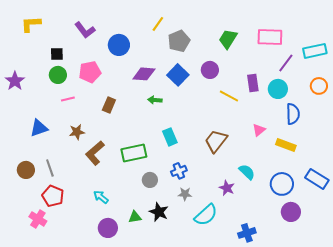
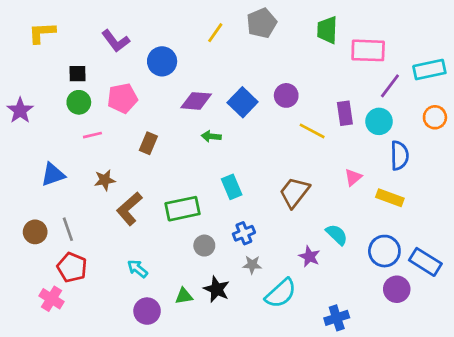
green trapezoid: (228, 39) -> (327, 30), moved, turned -30
gray pentagon: (179, 41) -> (262, 23), moved
blue rectangle: (317, 179) -> (425, 262), moved

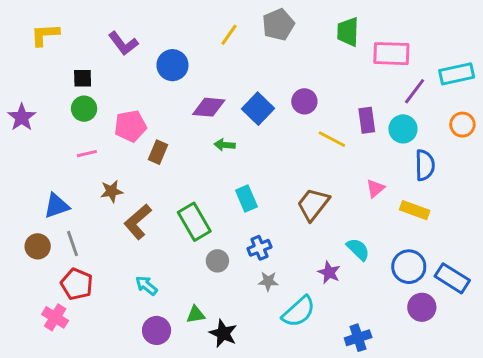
pink pentagon: (122, 98) -> (130, 126), moved
pink line: (92, 135) -> (87, 154), moved
blue triangle: (53, 175) -> (56, 206), moved
green rectangle: (183, 209) -> (194, 222), turned 72
black star: (217, 289) -> (223, 333), moved

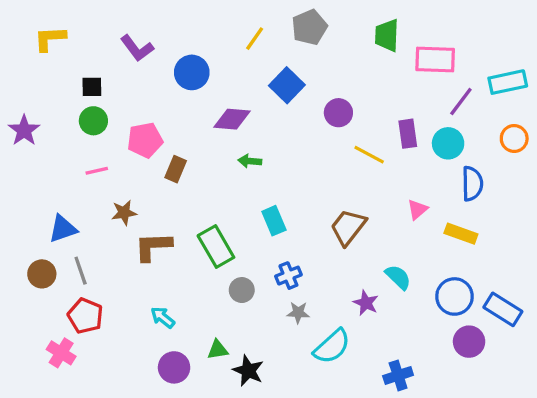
blue square: (258, 109) -> (287, 85), moved
brown L-shape: (138, 222) -> (153, 247), turned 39

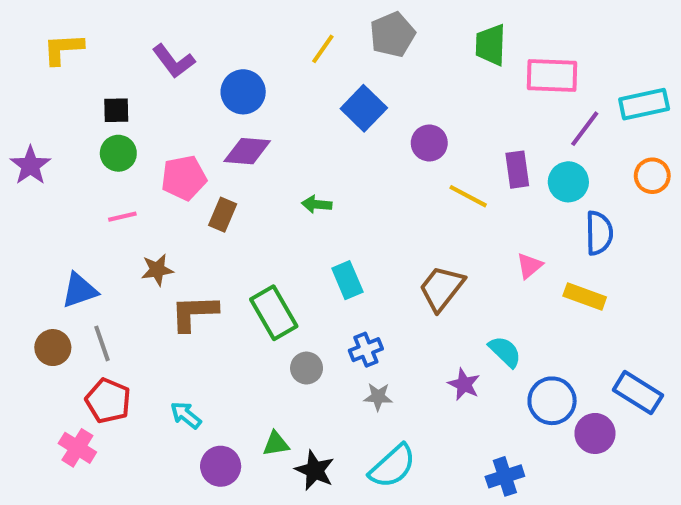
purple diamond: (232, 119) -> (247, 151), moved
blue circle: (455, 296) -> (552, 401), moved
cyan arrow: (163, 317) -> (186, 415), moved
cyan semicircle: (332, 346) -> (392, 466), moved

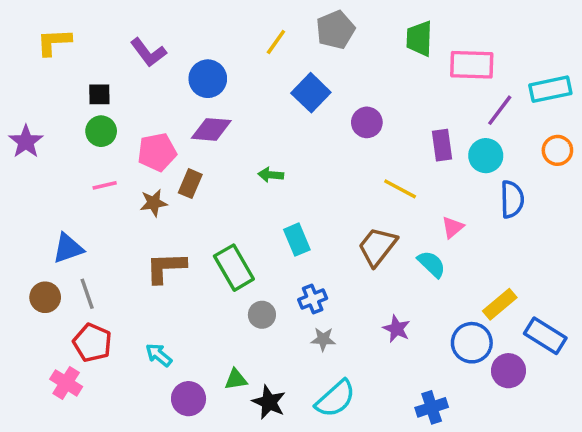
yellow line: (468, 196) -> (400, 189), moved
brown star: (157, 270) -> (154, 203), moved
yellow rectangle: (585, 296) -> (500, 304), moved, turned -60
cyan semicircle: (505, 352) -> (432, 264), moved

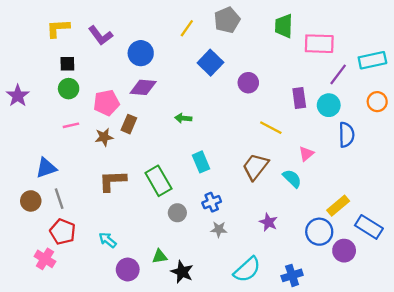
yellow L-shape: (54, 42) -> (58, 28), moved
cyan semicircle: (335, 399) -> (247, 270), moved

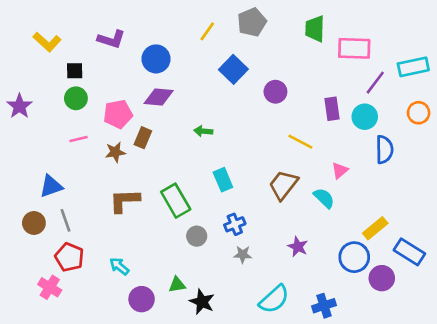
yellow L-shape: (58, 28) -> (47, 42), moved, turned -135
purple L-shape: (101, 35) -> (111, 39), turned -35

